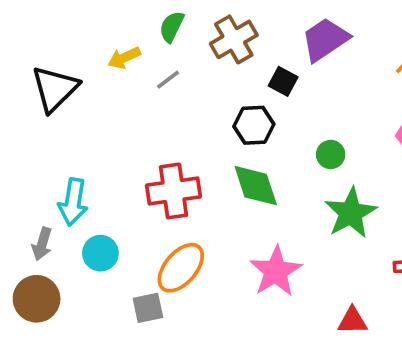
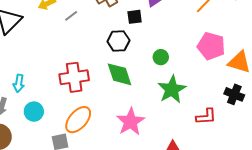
black square: (283, 81) -> (135, 17), turned -35
cyan arrow: (73, 202) -> (19, 83), size x0.7

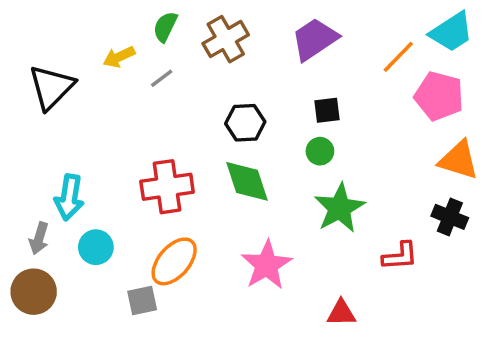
black square: (135, 17) -> (327, 110), moved
pink pentagon: (211, 46) -> (439, 96), moved
cyan arrow: (19, 83) -> (69, 197), size x1.4

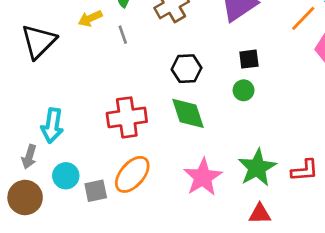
gray line: (162, 78) -> (123, 35), turned -72
green star: (340, 208) -> (257, 168), moved
cyan circle: (96, 247) -> (66, 176), moved
gray square: (142, 301) -> (96, 191), moved

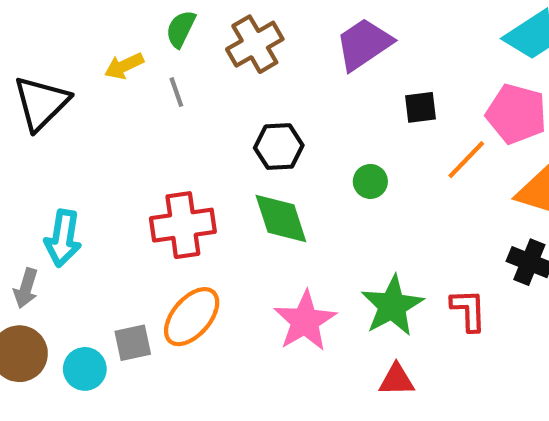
orange line: (303, 18) -> (466, 160), moved
black square: (249, 59) -> (420, 107), moved
red L-shape: (305, 170) -> (468, 310), turned -88
cyan circle: (66, 176) -> (85, 369), moved

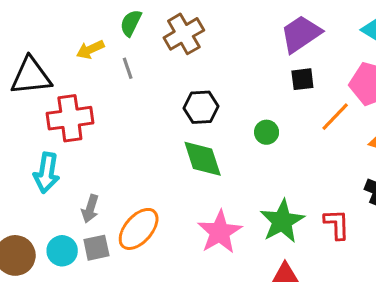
purple trapezoid: (364, 44) -> (301, 34), moved
black triangle: (41, 103) -> (31, 76), turned 39
red cross: (183, 225) -> (70, 118), moved
gray arrow: (26, 288) -> (90, 209), moved
cyan circle: (85, 369) -> (62, 251), moved

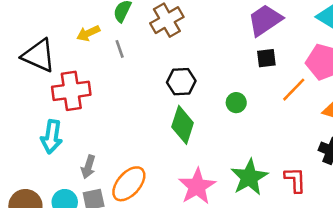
black triangle: (31, 76) -> (39, 55), turned 30
green diamond: (203, 159) -> (183, 125), turned 36

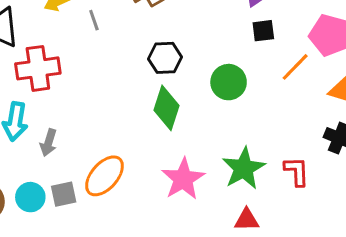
green circle: (236, 103) -> (229, 82), size x1.5
gray arrow: (88, 167) -> (49, 143), moved

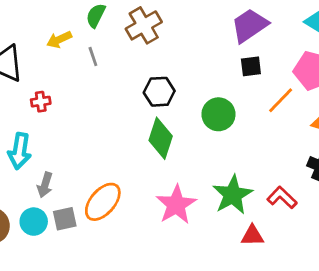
red cross: (38, 68) -> (41, 102), size x0.5
gray arrow: (49, 143) -> (45, 185), moved
red L-shape: (297, 171) -> (282, 198), turned -44
red triangle: (247, 220) -> (252, 236), moved

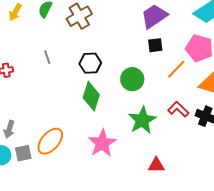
yellow arrow: (59, 40) -> (15, 12), moved, turned -36
gray line: (93, 56) -> (47, 57), moved
green star: (233, 195) -> (142, 120), moved
red L-shape: (282, 198) -> (178, 109), moved

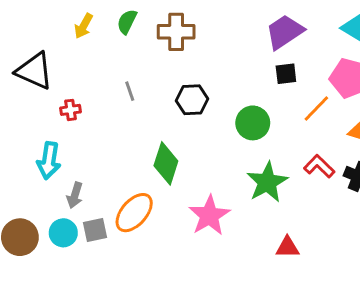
brown cross: (79, 16) -> (176, 32), turned 30
green diamond: (91, 96) -> (166, 163), moved

